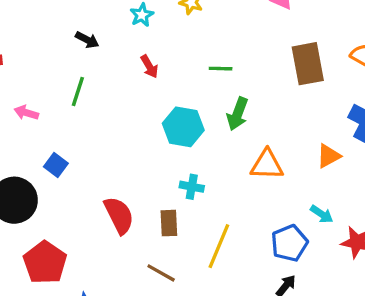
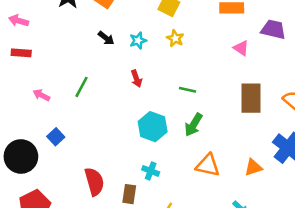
black arrow: (87, 40) -> (106, 38), moved

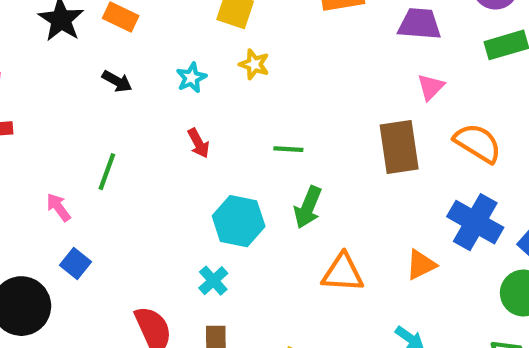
black arrow: (106, 38) -> (117, 81), moved
pink triangle: (241, 48) -> (431, 87), moved, turned 49
pink arrow: (41, 95) -> (58, 207), moved, turned 35
cyan cross: (151, 171) -> (213, 281), moved, turned 35

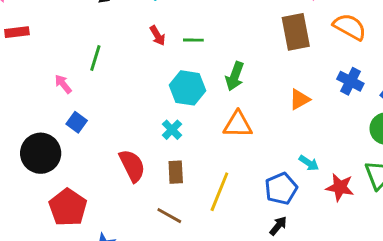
green line: (288, 149) -> (193, 40), moved
blue cross: (475, 222) -> (350, 81), size x0.7
orange triangle: (421, 265) -> (300, 99), moved
orange triangle: (343, 273) -> (238, 125), moved

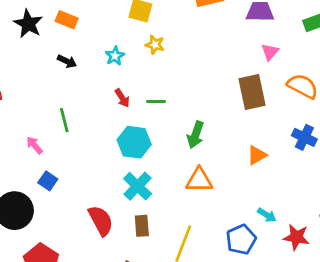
green line: (95, 58) -> (64, 120), turned -30
cyan hexagon: (188, 88) -> (134, 142), moved
cyan cross: (172, 130) -> (138, 186), size x1.5

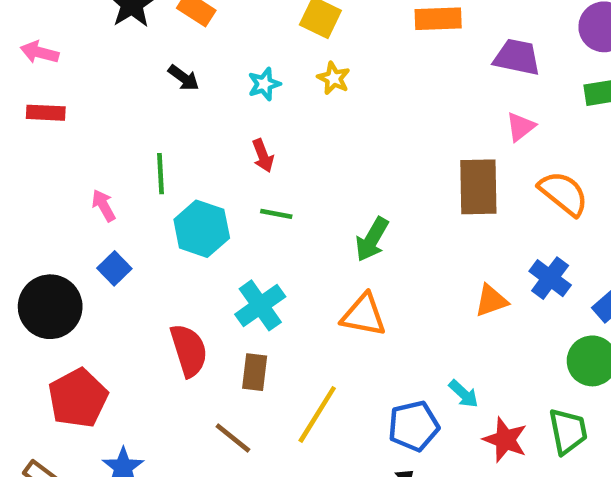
green line: (156, 101) -> (276, 214), moved
cyan hexagon: (134, 142) -> (202, 229), moved
orange triangle: (257, 155) -> (491, 301), moved

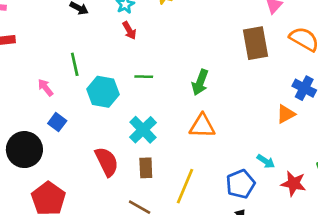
red arrow: (263, 156) -> (129, 30), moved
orange triangle: (491, 301) -> (286, 114), moved

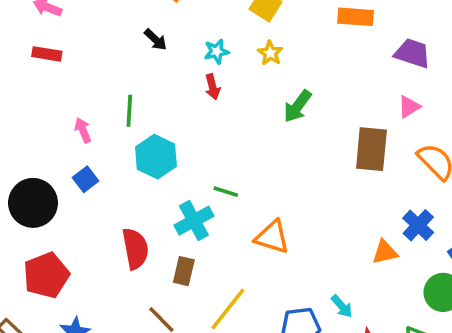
green line: (144, 77) -> (226, 192), moved
green arrow: (200, 82) -> (297, 106), moved

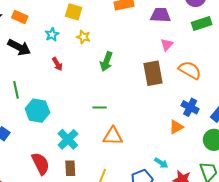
black arrow: (155, 40) -> (19, 47), size x1.6
cyan star: (217, 51) -> (52, 34), moved
green line: (226, 192) -> (100, 108), moved

